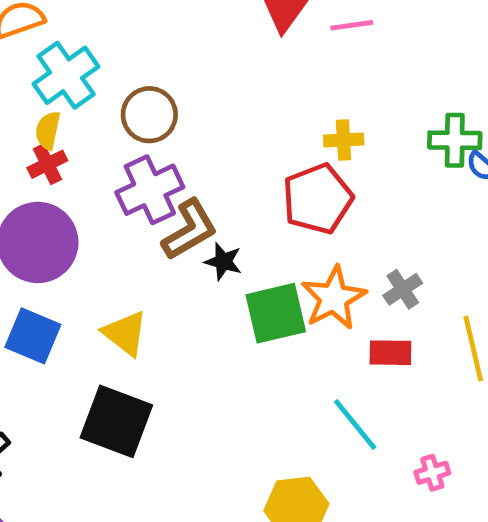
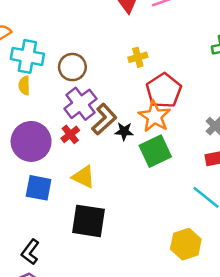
cyan cross: (66, 75) -> (27, 56), turned -32
yellow cross: (344, 140) -> (138, 57), moved
red cross: (47, 164) -> (70, 134), moved
orange star: (334, 298) -> (154, 116), moved

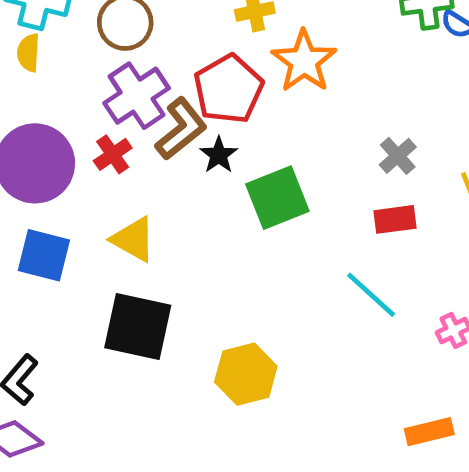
red pentagon: (164, 91) -> (228, 89), moved
orange star: (154, 116) -> (304, 61), moved
black star: (124, 131) -> (219, 155), turned 30
yellow hexagon: (186, 244) -> (246, 374), moved

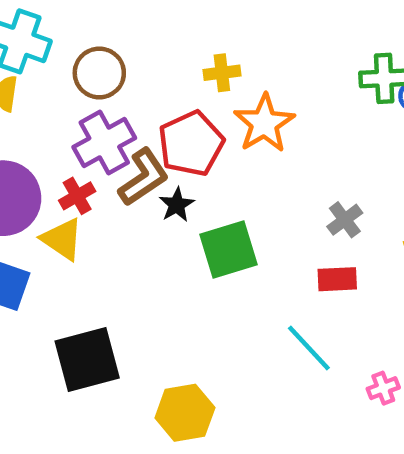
yellow triangle: (133, 239) -> (62, 239), moved
black square: (138, 326) -> (87, 359), turned -32

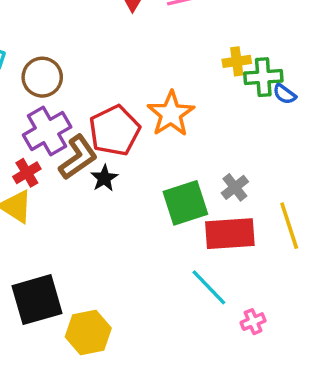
yellow cross: (222, 73) -> (237, 61), moved
green square: (228, 249) -> (185, 203), moved
red rectangle: (337, 279) -> (230, 234), size x1.6
pink cross: (383, 388) -> (253, 322), moved
yellow hexagon: (185, 413) -> (88, 333), moved

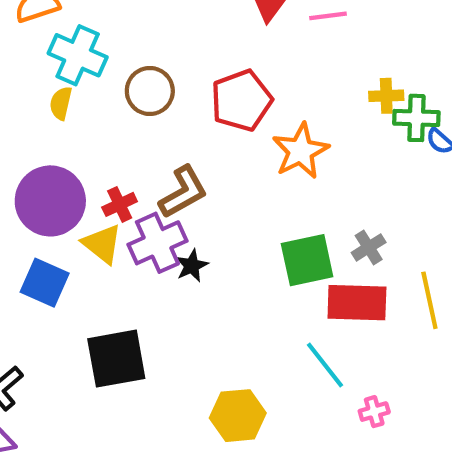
purple cross: (47, 131) -> (157, 243), moved
red pentagon: (114, 131) -> (241, 100), moved
black star: (104, 178) -> (192, 266), moved
yellow hexagon: (88, 333) -> (238, 416), moved

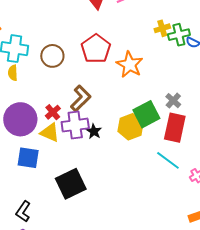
purple cross: (157, 243) -> (75, 125), turned 32
red rectangle: (357, 303) -> (175, 128), turned -64
yellow hexagon: (238, 416) -> (131, 127), moved

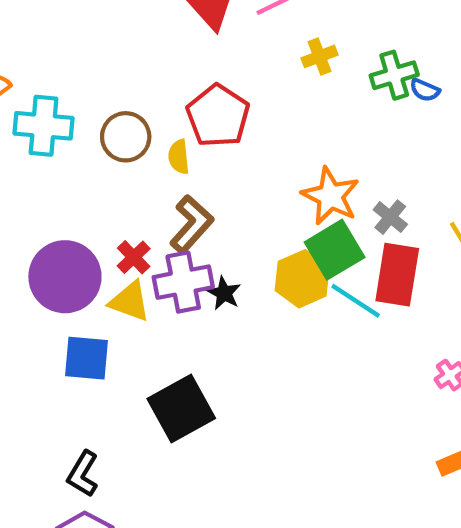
yellow cross: (162, 28) -> (320, 56), moved
orange star: (130, 65) -> (331, 196), moved
yellow semicircle: (13, 73) -> (179, 157), moved
cyan line: (168, 160) -> (356, 301), moved

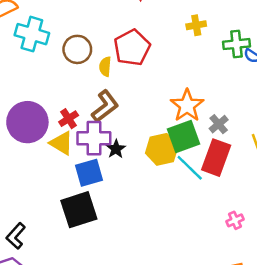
blue square: (86, 358) -> (89, 173), moved, turned -32

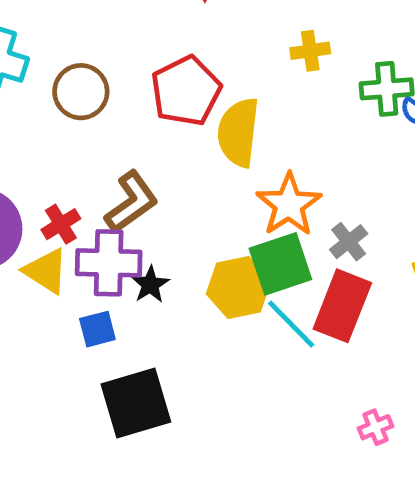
yellow semicircle: (105, 67) -> (238, 132), moved, size x1.8
blue square: (89, 173) -> (97, 329), size x0.7
black square: (79, 210) -> (136, 403), moved

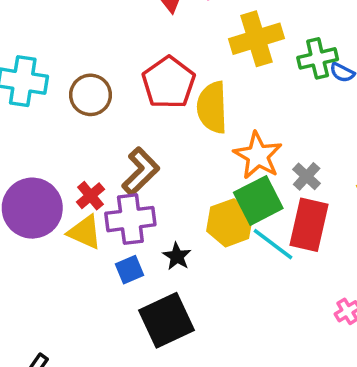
yellow cross: (310, 51) -> (256, 39), size x1.8
black star: (150, 285) -> (177, 256), moved

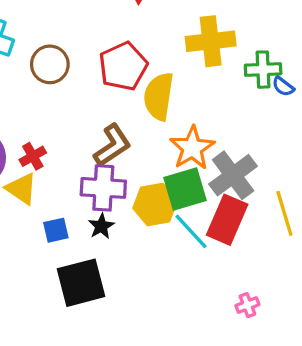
brown L-shape: (141, 171) -> (112, 145), moved
gray cross: (307, 176) -> (233, 175), size x1.8
purple cross: (130, 219) -> (103, 188), moved

